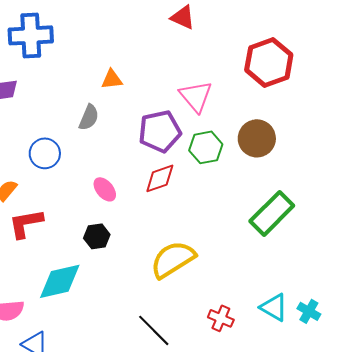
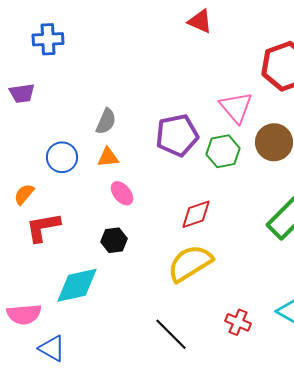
blue cross: (31, 35) -> (48, 39), size x0.7
orange triangle: (112, 79) -> (108, 157), moved
pink triangle: (196, 96) -> (236, 107), moved
red diamond: (160, 178) -> (196, 214), moved

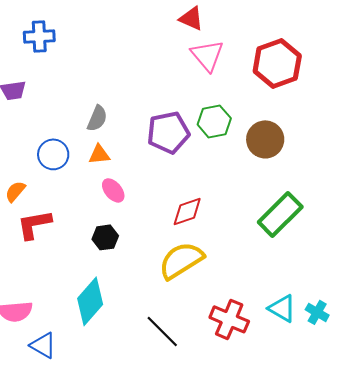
pink triangle: (236, 107) -> (207, 55), moved
green hexagon: (223, 151) -> (214, 121), moved
cyan diamond: (77, 285) -> (90, 301), moved, turned -36
red cross: (238, 322) -> (229, 319), size x1.5

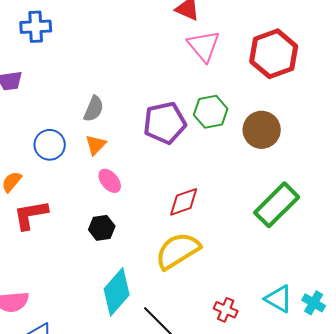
orange triangle: (99, 154) -> (96, 145), turned -40
cyan diamond: (90, 301) -> (117, 292), moved
red cross: (229, 319) -> (226, 310), size x0.6

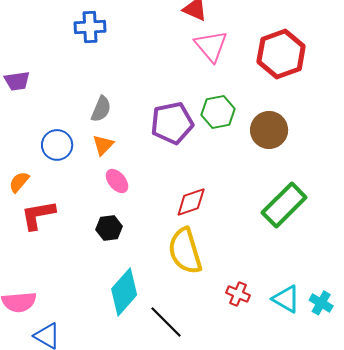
blue cross: (36, 27) -> (90, 27), moved
yellow semicircle: (178, 251) -> (185, 251), turned -75
red cross: (226, 310) -> (238, 294), moved

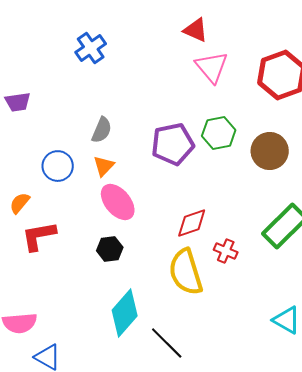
blue cross: (90, 27) -> (91, 48), turned -32
pink ellipse: (117, 181) -> (118, 202), size x1.5
red cross: (238, 294) -> (226, 251), moved

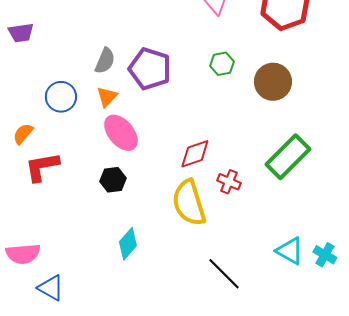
green hexagon: (219, 133) -> (222, 64), size x0.7
purple pentagon: (173, 144) -> (150, 69), moved, turned 30
cyan diamond: (125, 313) -> (128, 244), size x0.7
black line: (167, 343) -> (224, 274), moved

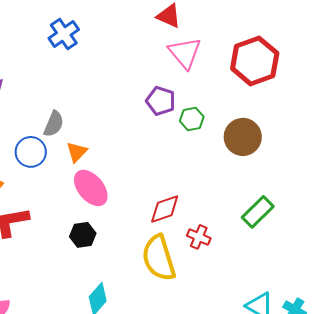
gray semicircle: (105, 61) -> (54, 124), moved
purple pentagon: (150, 69) -> (161, 101), moved, size x0.7
green rectangle: (288, 157) -> (258, 212), size x0.7

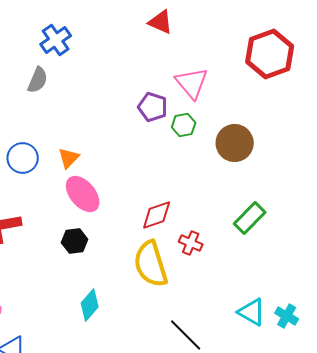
pink triangle: (185, 53) -> (192, 83), moved
red hexagon: (255, 61) -> (270, 54), moved
gray semicircle: (54, 124) -> (38, 80), moved

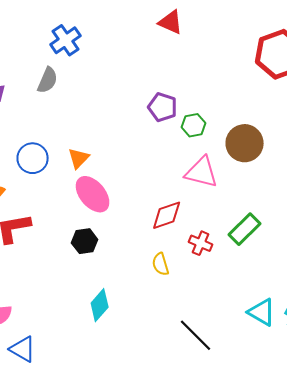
pink triangle: (192, 83) -> (202, 172), moved, turned -36
green rectangle: (250, 218) -> (245, 229), moved
yellow semicircle: (151, 264) -> (161, 264), size x0.5

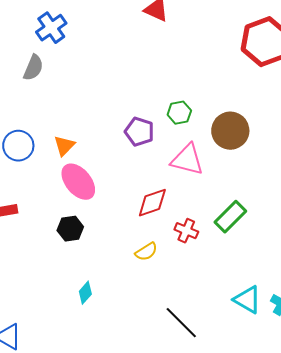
purple pentagon: (163, 107) -> (139, 132), moved
yellow semicircle: (161, 264) -> (146, 252), turned -105
cyan diamond: (100, 305) -> (85, 293), size x0.7

